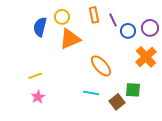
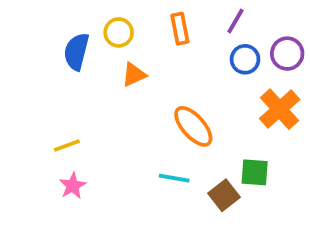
purple line: (113, 20) -> (235, 21), moved, turned 56
orange triangle: (70, 39) -> (134, 75), size x0.6

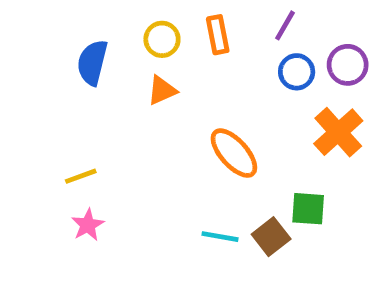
yellow circle: (119, 32) -> (162, 39), moved
cyan line: (174, 178) -> (220, 237), moved

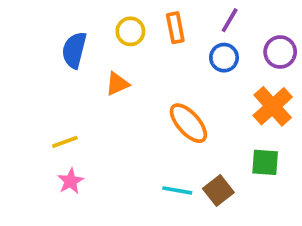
blue circle: (297, 72) -> (224, 58), moved
orange triangle: (162, 90) -> (117, 84), moved
green square: (308, 209) -> (265, 162), moved

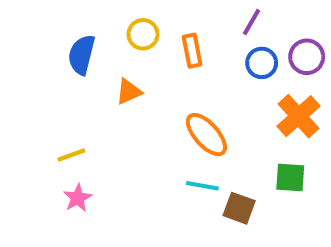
orange rectangle: (175, 28) -> (192, 51), moved
blue circle: (224, 58) -> (262, 63), moved
cyan line: (177, 190) -> (202, 186), moved
brown square: (218, 190) -> (239, 208), turned -32

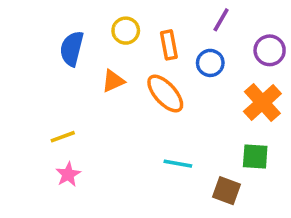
blue circle: (262, 63) -> (210, 63), moved
orange ellipse: (206, 135) -> (165, 94), moved
brown square: (239, 208) -> (226, 191), moved

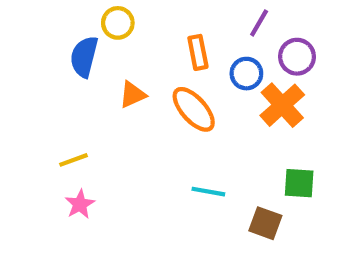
yellow circle: (126, 31) -> (118, 23), moved
purple circle: (270, 50) -> (297, 57), moved
orange cross: (262, 103) -> (282, 105), moved

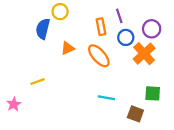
purple line: (259, 23) -> (119, 16), moved, turned -48
pink star: (80, 204) -> (14, 104), moved

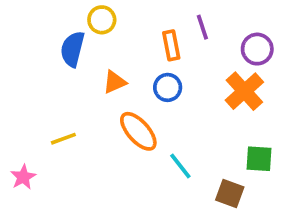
blue circle: (126, 37) -> (168, 87), moved
orange ellipse: (99, 56) -> (138, 131), moved
cyan line: (106, 98) -> (180, 166), turned 42

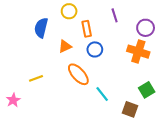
yellow circle: (102, 20) -> (69, 11), moved
orange rectangle: (171, 45) -> (87, 29), moved
orange cross: (244, 91) -> (138, 52), turned -30
green square: (259, 159) -> (147, 90), turned -35

